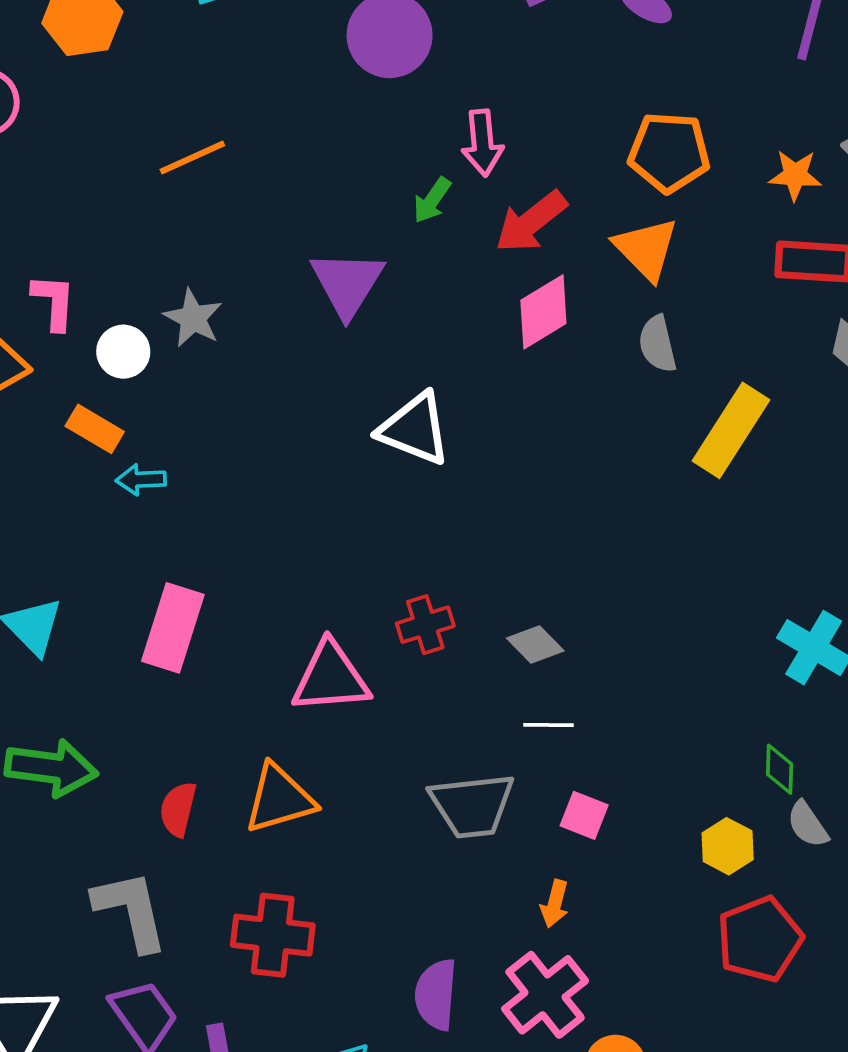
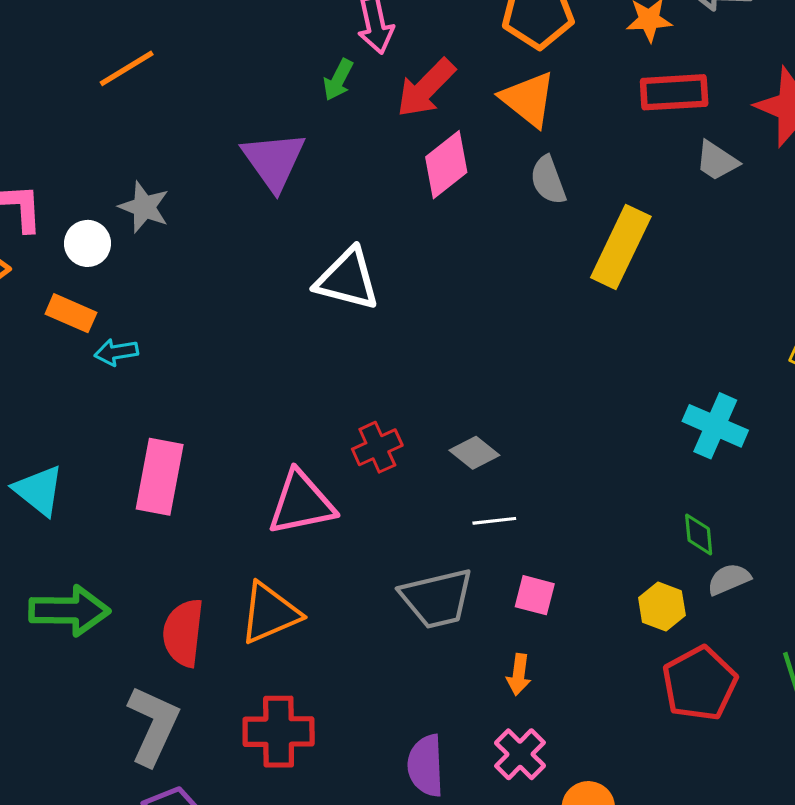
red semicircle: (178, 809) -> (183, 633), size x1.4
gray semicircle: (808, 824) -> (729, 579), turned 108
gray L-shape: (131, 910) -> (153, 725), turned 44
pink cross: (545, 995) -> (520, 754), size x0.7

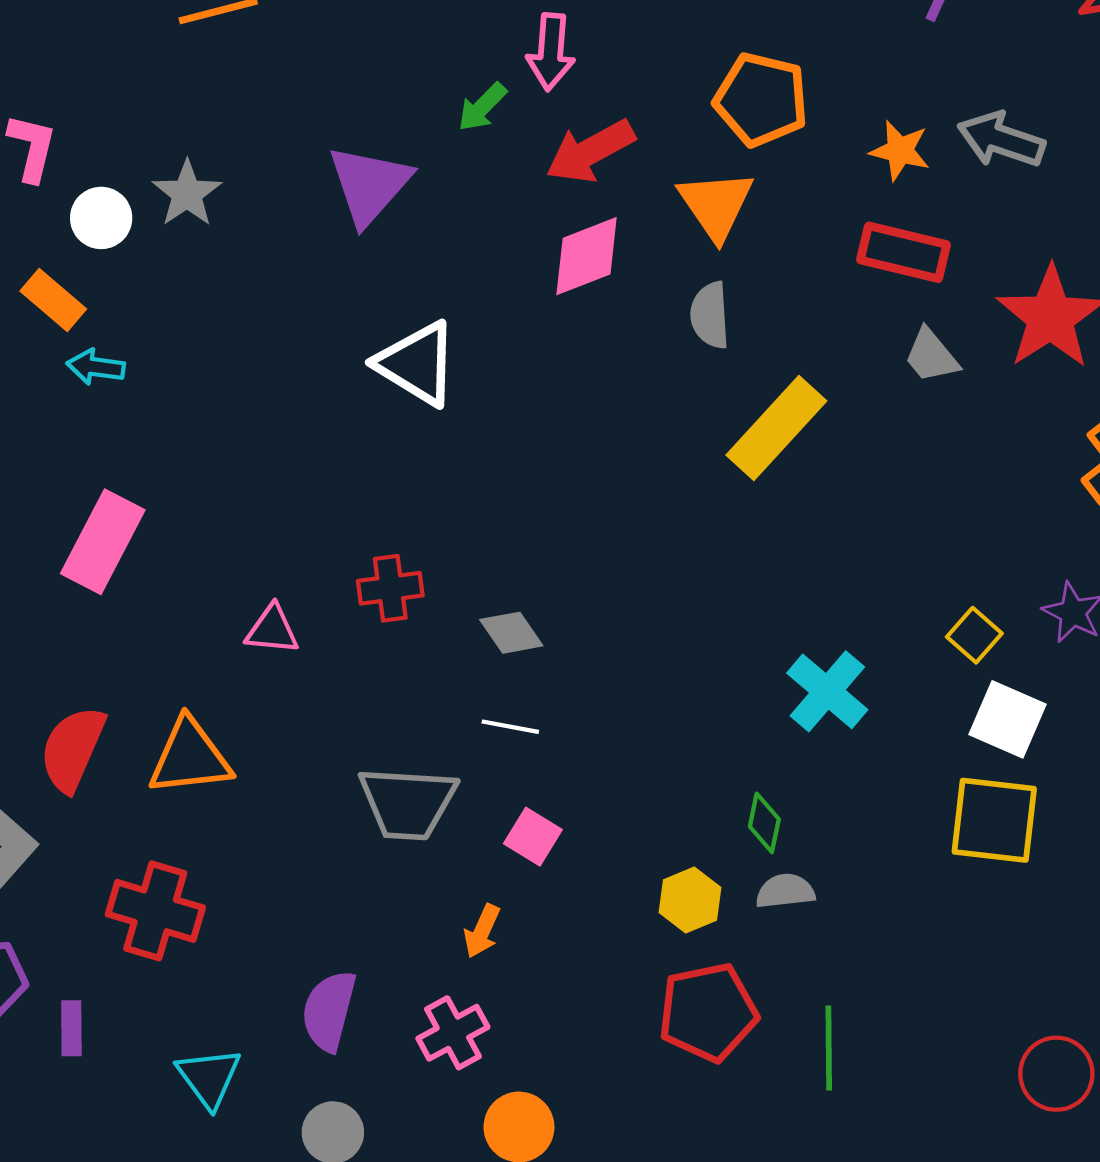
pink triangle: (301, 503) -> (272, 630), size x0.6

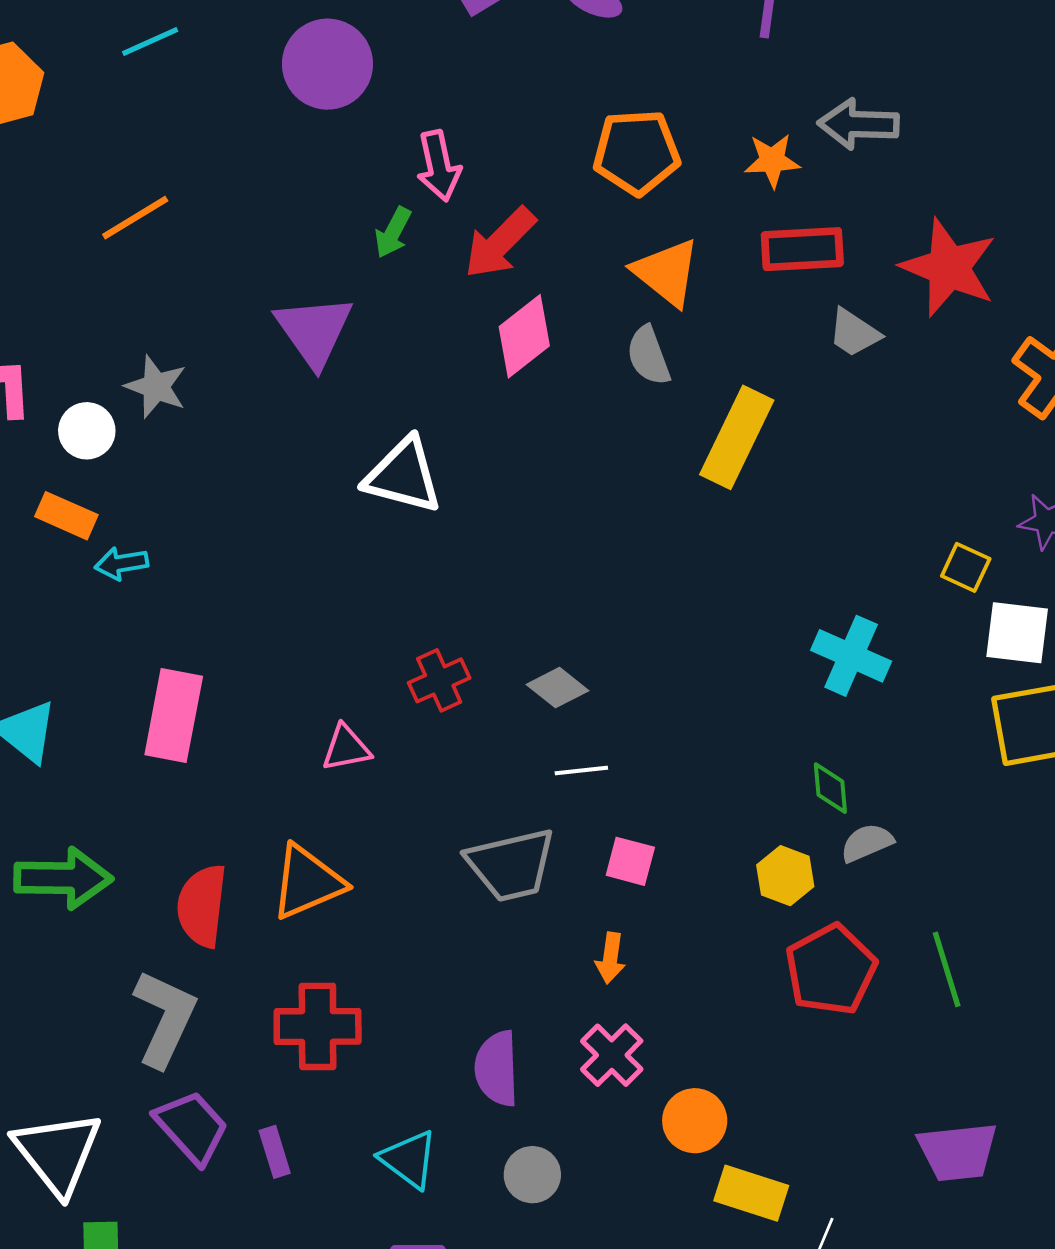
orange triangle: (716, 205) -> (667, 272), moved

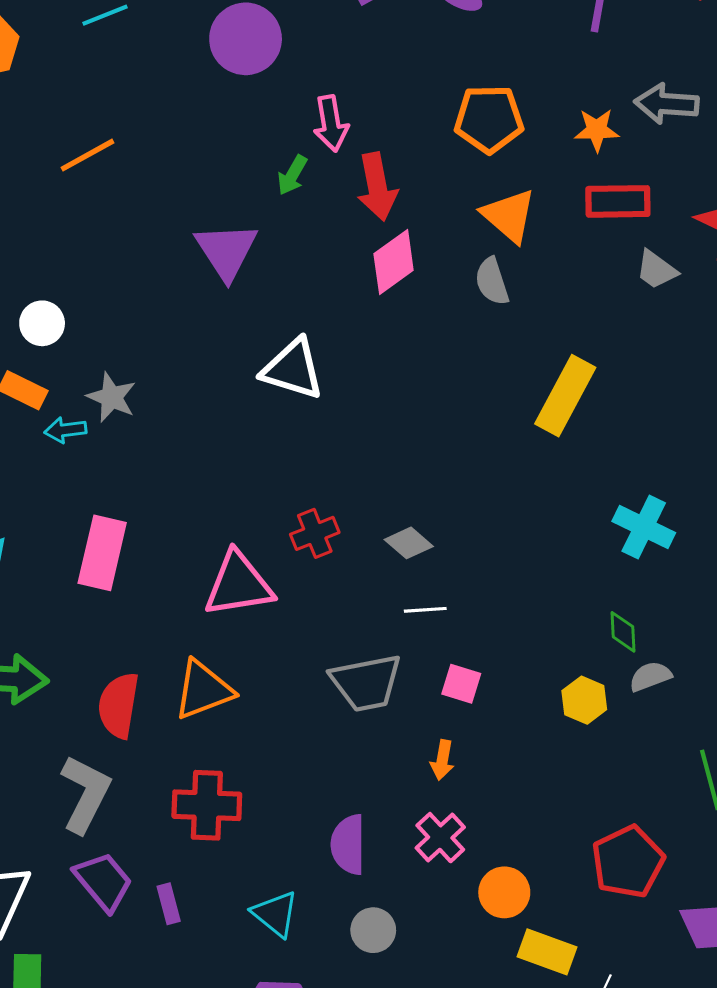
red arrow: (500, 243) -> (377, 187), turned -58
gray star: (156, 387) -> (112, 397), moved
yellow rectangle: (737, 437) -> (565, 396), moved
pink triangle: (346, 748) -> (239, 584), size x1.8
red pentagon: (831, 970) -> (628, 862), moved

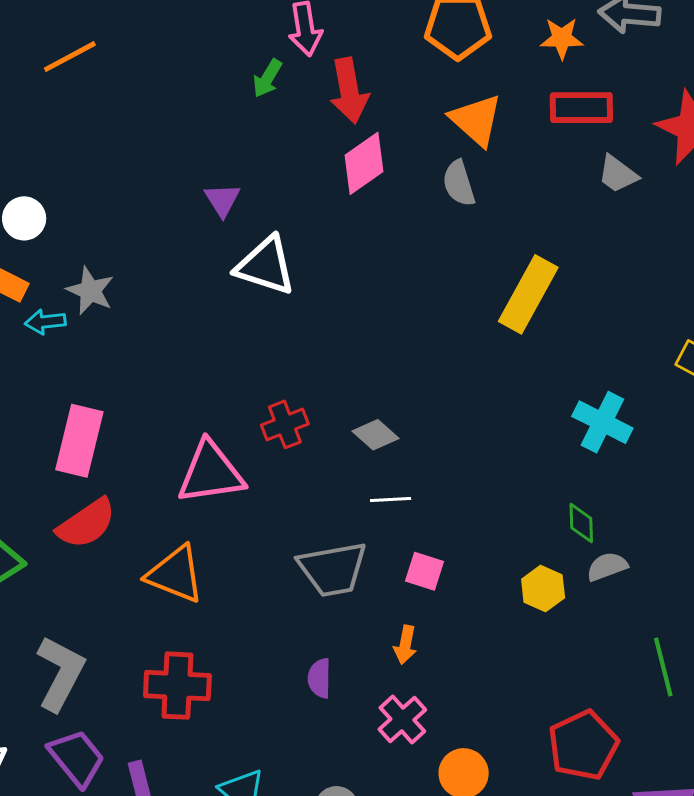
purple triangle: (226, 251) -> (222, 200), moved, size x0.6
orange triangle: (203, 690) -> (175, 574), turned 42
red semicircle: (119, 705) -> (86, 523), moved, turned -134
purple semicircle: (348, 844) -> (319, 678), moved, size x0.7

